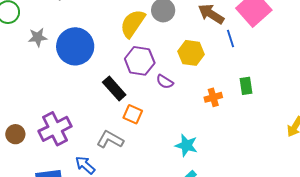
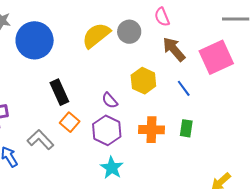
blue line: (231, 39) -> (184, 88), moved, turned -36
purple hexagon: (140, 61) -> (107, 130), moved
orange cross: (213, 97) -> (152, 130), size x1.4

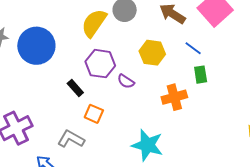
black rectangle: (59, 92) -> (75, 88), size x0.7
green rectangle: (186, 128) -> (201, 75), moved
purple hexagon: (107, 130) -> (100, 64), moved
cyan star: (112, 168) -> (147, 145), size x1.4

